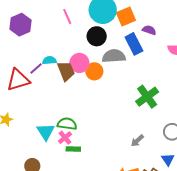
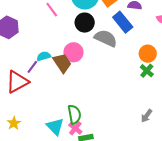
gray semicircle: (114, 56) -> (106, 38), turned 40
orange circle: (94, 71) -> (148, 54), moved
green cross: (147, 97) -> (147, 71), size x0.6
green semicircle: (67, 124) -> (74, 114), turned 84

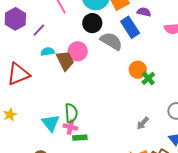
orange circle: (148, 54) -> (138, 70), moved
purple line: (32, 67) -> (39, 30), moved
pink cross: (75, 128) -> (70, 127), turned -32

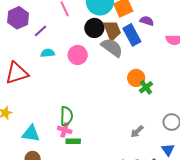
brown trapezoid: (65, 61) -> (112, 30), moved
cyan triangle: (51, 123) -> (31, 133), moved, turned -48

